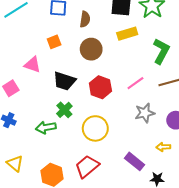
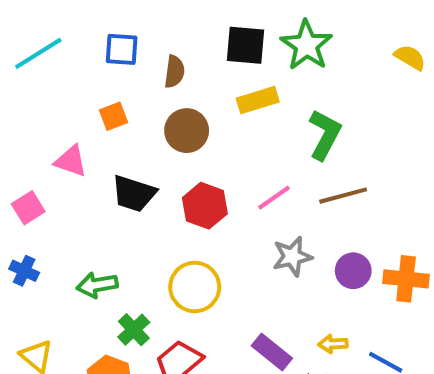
green cross: (64, 110) -> (134, 330), moved
yellow arrow: (163, 147) -> (333, 344), moved

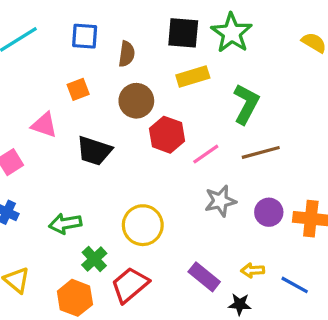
red hexagon: (205, 206) -> (167, 135), moved

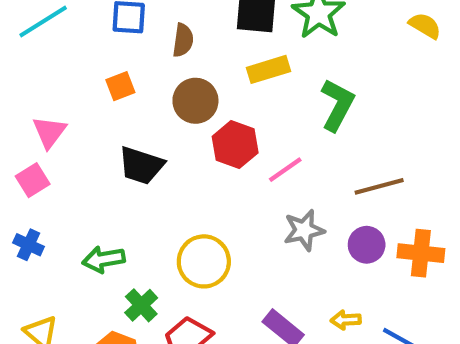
pink triangle: (44, 125) -> (49, 132), moved, turned 48
brown line: (261, 152) -> (379, 186), moved

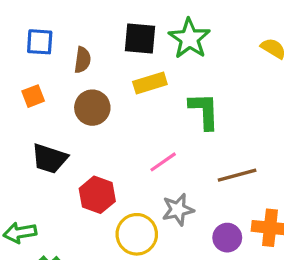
green L-shape: (337, 105) -> (204, 111), turned -30
red hexagon: (235, 145) -> (97, 195), moved
purple circle: (367, 245) -> (227, 238), moved
yellow circle: (204, 261) -> (137, 234), moved

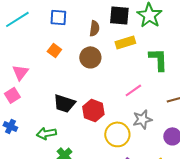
brown semicircle: (82, 60) -> (94, 28), moved
orange square: (33, 96) -> (54, 50), turned -32
black trapezoid: (50, 159) -> (64, 103), moved

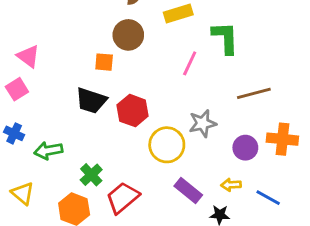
orange square: (54, 50) -> (104, 62), moved, turned -32
pink triangle: (20, 72) -> (28, 56), turned -30
pink line: (133, 90) -> (190, 63), moved, turned -30
green arrow: (46, 133) -> (48, 151), moved

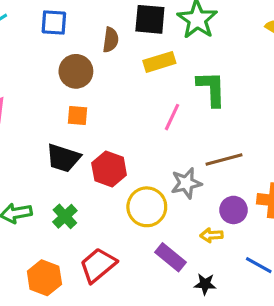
brown circle: (128, 35) -> (76, 71), moved
brown line: (254, 93) -> (224, 160), moved
green cross: (91, 175) -> (65, 216), moved
yellow arrow: (231, 185) -> (211, 235), moved

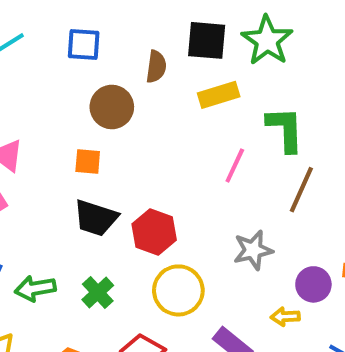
orange square: (78, 115) -> (88, 161), moved
brown line: (224, 160) -> (301, 190), moved, turned -51
yellow circle: (147, 207) -> (178, 290), moved

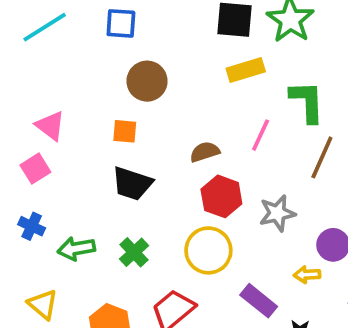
brown semicircle: (156, 67) -> (205, 152), moved, turned -116
red hexagon: (154, 232) -> (221, 196), moved

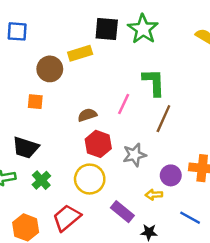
blue square: (121, 23) -> (17, 31), moved
yellow rectangle: (246, 70) -> (80, 53), moved
black trapezoid: (132, 183) -> (26, 148), moved

